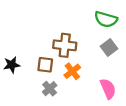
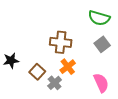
brown square: (45, 65) -> (37, 72), moved, turned 35
gray cross: (50, 89) -> (55, 83), moved

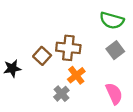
brown square: (37, 72) -> (42, 56), moved

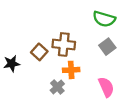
orange cross: (76, 75) -> (71, 70), turned 35

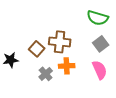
gray cross: (57, 87) -> (46, 74), moved
pink semicircle: (106, 87) -> (100, 70), moved

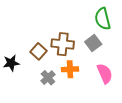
green semicircle: (98, 18) -> (103, 19), turned 60
gray square: (101, 44) -> (93, 43), moved

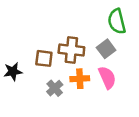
brown square: (39, 51) -> (44, 58), turned -35
pink semicircle: (105, 73) -> (107, 77), moved

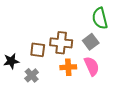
gray cross: (55, 88) -> (32, 75), moved

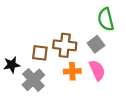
gray cross: (32, 75) -> (33, 80), size x1.5

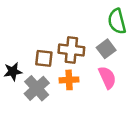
orange cross: (72, 71) -> (69, 80), moved

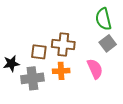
gray square: (106, 49) -> (108, 43), moved
gray cross: (37, 88) -> (32, 78), turned 35

